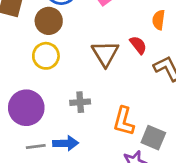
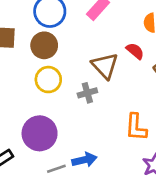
gray cross: (80, 102) -> (87, 93), moved

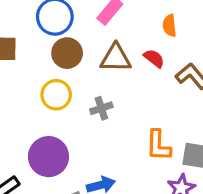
brown circle: (44, 45) -> (67, 53), moved
brown triangle: (105, 66) -> (116, 58), moved, turned -44

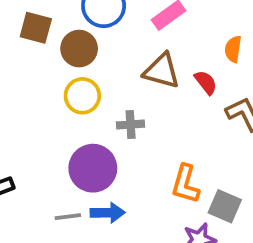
brown circle: (67, 53) -> (79, 49), moved
purple circle: (49, 157) -> (93, 168), moved

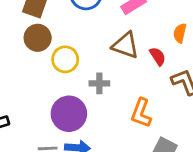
brown circle: (79, 49) -> (38, 38), moved
orange L-shape: (185, 184) -> (141, 113), moved

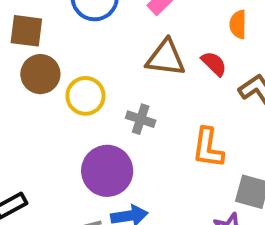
gray cross: (99, 83) -> (141, 119), turned 30

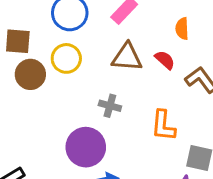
yellow circle: (85, 96) -> (66, 58), moved

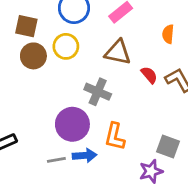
red semicircle: (165, 60) -> (149, 75), moved
gray cross: (110, 106) -> (98, 92), size x1.4
orange L-shape: (163, 126) -> (115, 137), moved

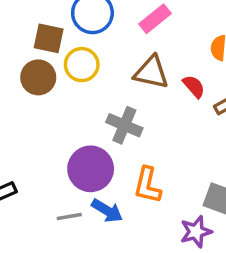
brown square: (26, 26) -> (49, 38), moved
red semicircle: (149, 75) -> (194, 86), moved
blue arrow: (85, 156) -> (107, 211), turned 35

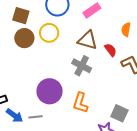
brown square: (49, 38) -> (21, 16), moved
gray cross: (124, 125) -> (82, 66), moved
blue arrow: (107, 211) -> (15, 115), moved

